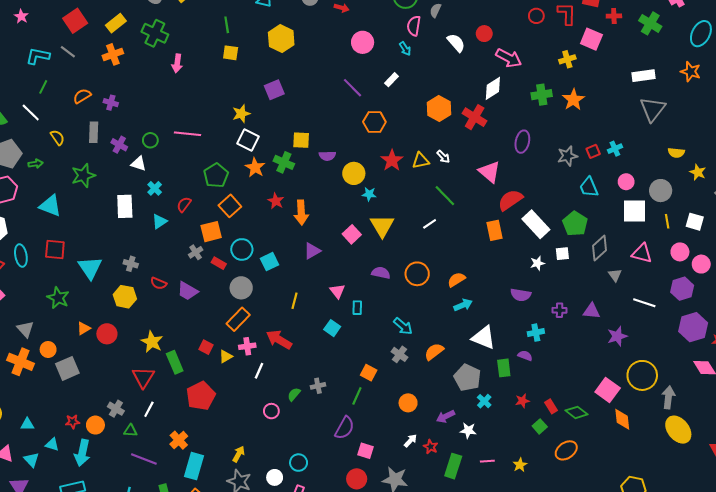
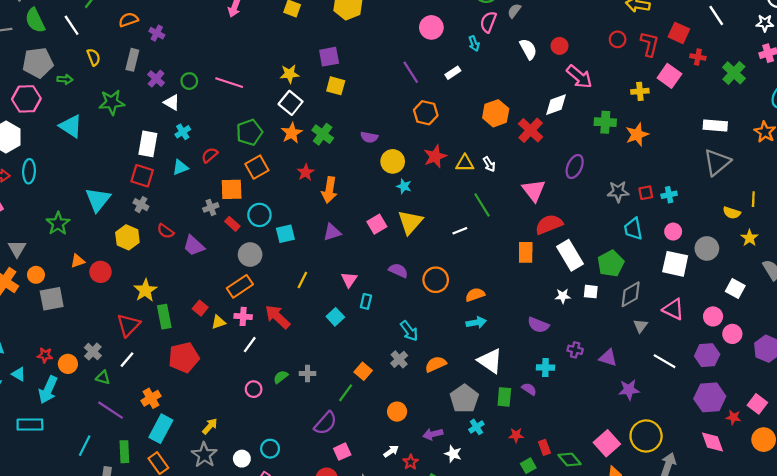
yellow square: (301, 140) -> (336, 86), moved
yellow line: (667, 221) -> (753, 199), moved
red square: (55, 250) -> (142, 176), moved
pink square: (366, 451) -> (342, 452), turned 35

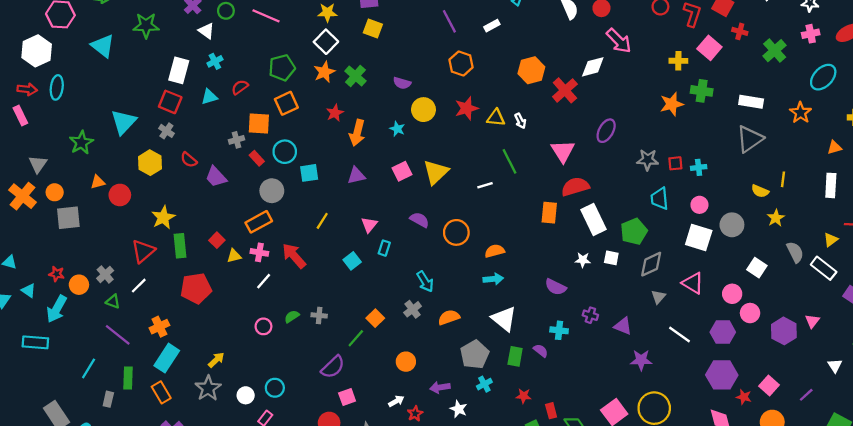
green cross: (605, 122) -> (702, 91), moved
cyan star: (404, 186) -> (397, 129), moved

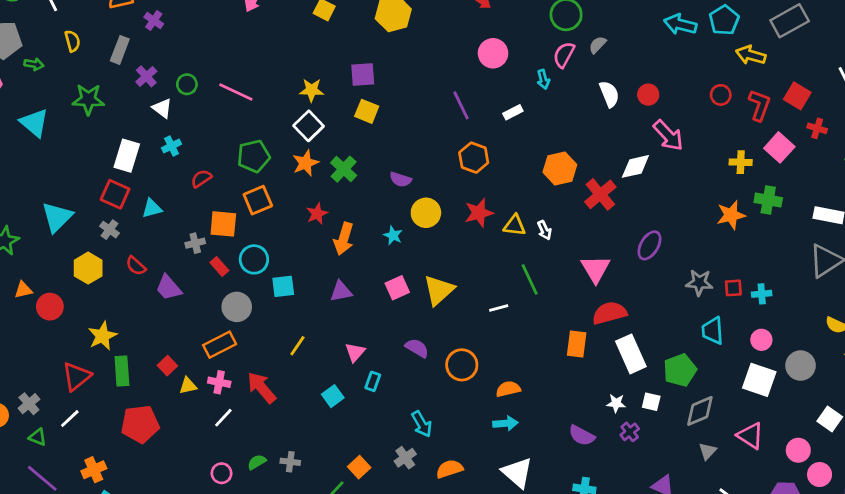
cyan triangle: (209, 97) -> (152, 208), moved
purple cross: (590, 315) -> (630, 432), moved, turned 32

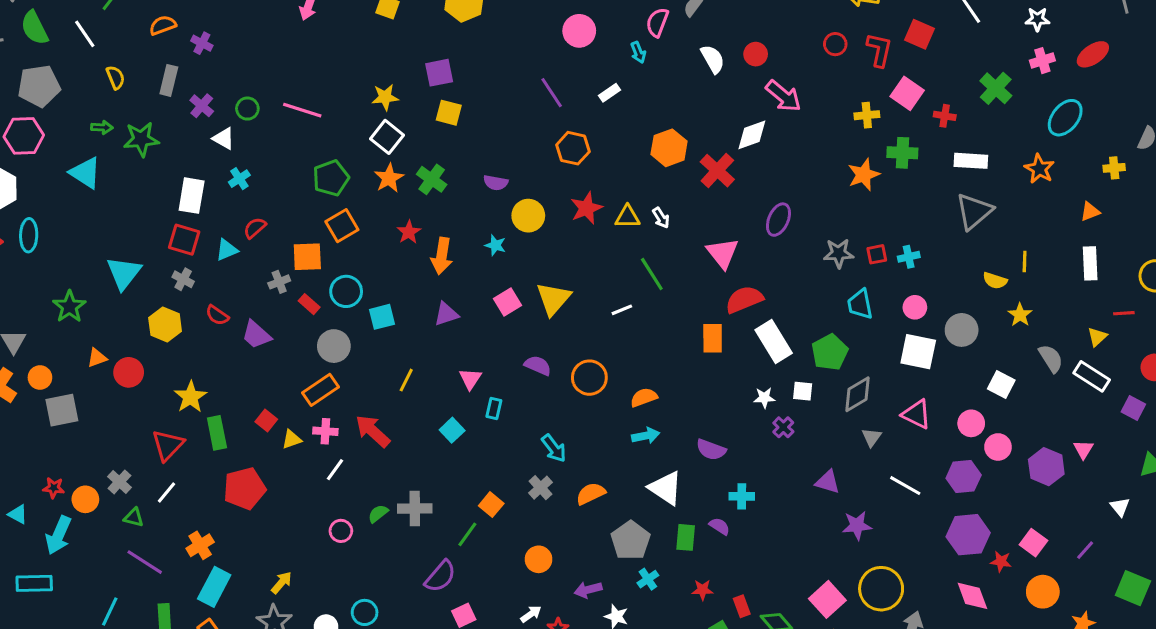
green arrow: (34, 64) -> (102, 127), moved
red cross: (817, 128) -> (945, 116), moved
red semicircle: (201, 179) -> (255, 228), moved
purple semicircle: (582, 435) -> (711, 450), moved
gray cross: (290, 462) -> (415, 509), size x1.5

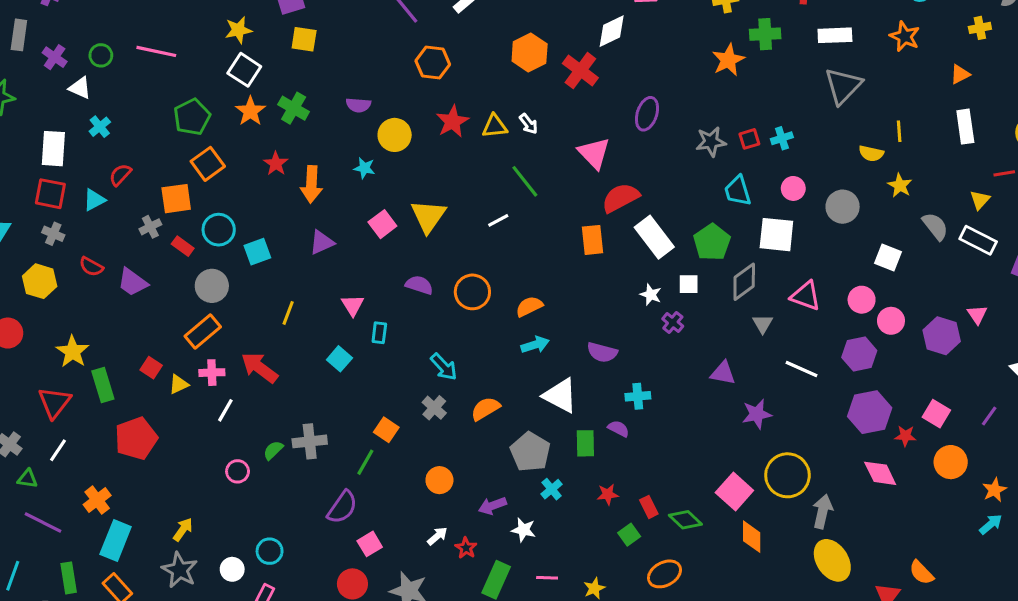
white square: (918, 352) -> (776, 235), moved
white star: (764, 398) -> (651, 295), turned 30

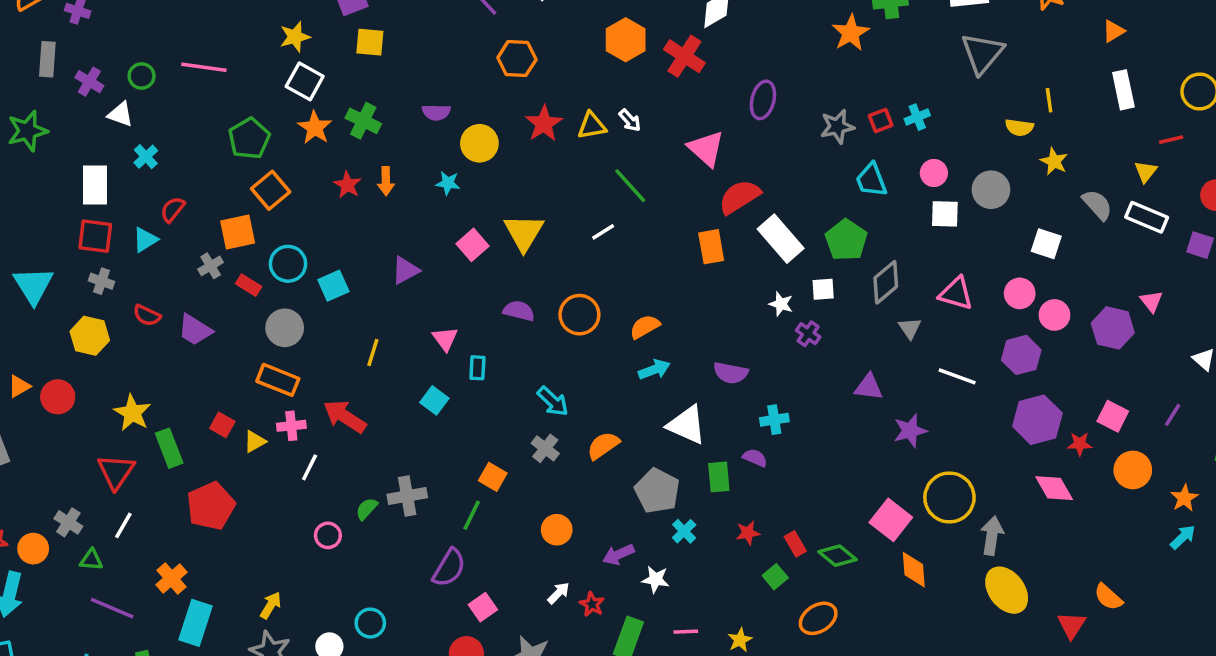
orange arrow: (311, 184) -> (386, 181), moved, size x0.7
white square: (776, 235) -> (945, 214), moved, size x0.7
orange rectangle: (203, 331) -> (278, 380), turned 66

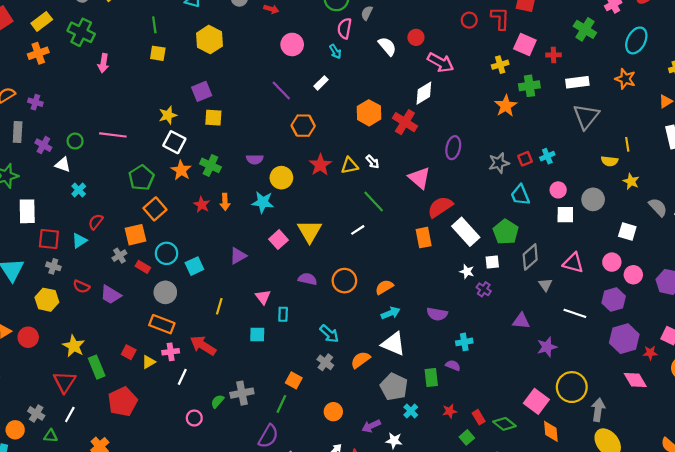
cyan star: (448, 183) -> (263, 202), size x1.5
white rectangle: (95, 185) -> (27, 211), moved
cyan square: (434, 400) -> (257, 335), turned -35
white triangle: (687, 425) -> (393, 344), moved

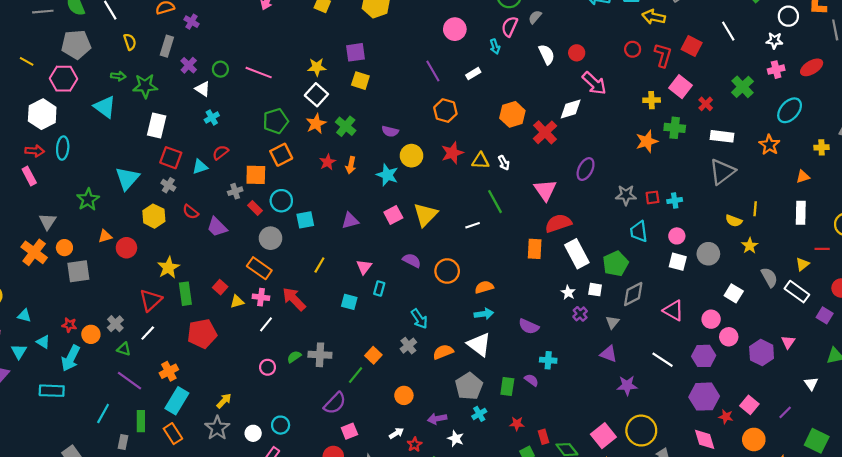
red cross: (554, 55) -> (706, 104), turned 32
gray triangle: (545, 285) -> (612, 322), moved

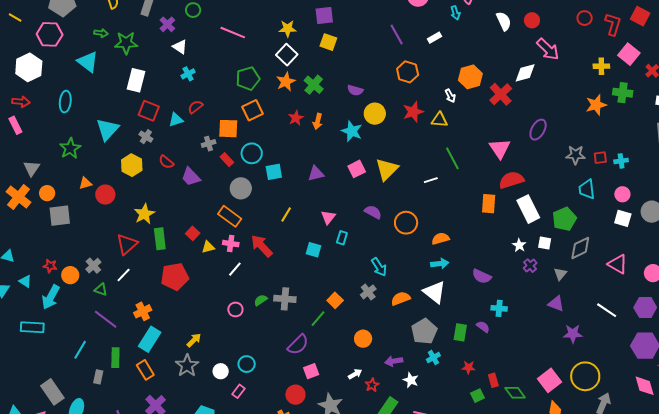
green circle: (220, 69) -> (193, 10), moved
cyan ellipse: (63, 148) -> (65, 102), moved
white arrow: (504, 163) -> (450, 96), moved

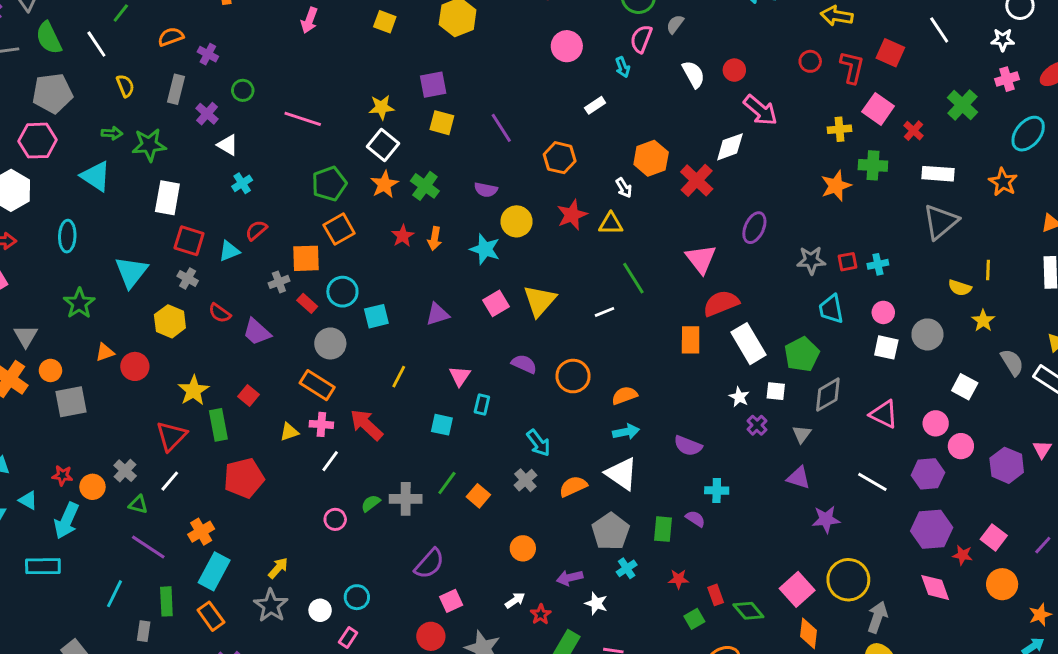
purple line: (397, 35) -> (501, 128), moved
red square: (193, 233) -> (248, 396), moved
green line: (318, 319) -> (447, 483), moved

